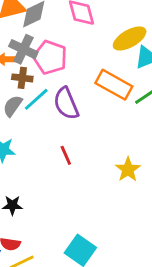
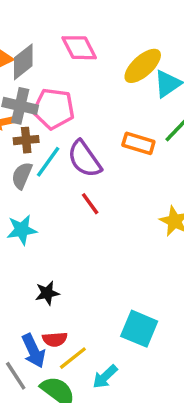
orange rectangle: (114, 85) -> (138, 143), moved, size x0.7
red line: (66, 155) -> (90, 204), moved

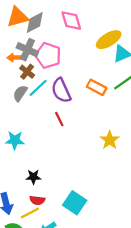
brown cross: (26, 140) -> (27, 72), turned 32
cyan star: (22, 230) -> (15, 140), moved
black star: (47, 293) -> (33, 177), moved
red semicircle: (55, 339) -> (37, 200), moved

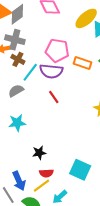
pink pentagon: (48, 55) -> (57, 50), moved
purple semicircle: (61, 90) -> (51, 71), turned -50
gray semicircle: (20, 93) -> (16, 91), moved, turned 35

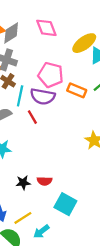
cyan line: (30, 72) -> (20, 96), turned -30
red line: (54, 97) -> (32, 117), moved
red semicircle: (46, 173) -> (45, 181), moved

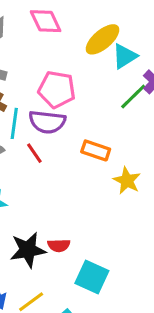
orange rectangle: (77, 90) -> (96, 150), moved
black star: (23, 183) -> (28, 250), size x1.6

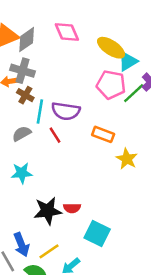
yellow ellipse: (103, 39) -> (111, 48), turned 72
pink pentagon: (57, 89) -> (111, 85), moved

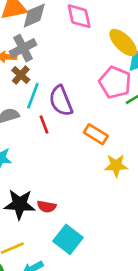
gray cross: (23, 71) -> (23, 48), turned 35
purple semicircle: (66, 111) -> (61, 101), turned 48
yellow star: (127, 159) -> (116, 166), turned 30

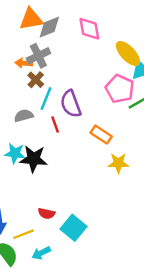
black star: (20, 204) -> (34, 159), moved
red semicircle: (47, 207) -> (47, 214), moved

